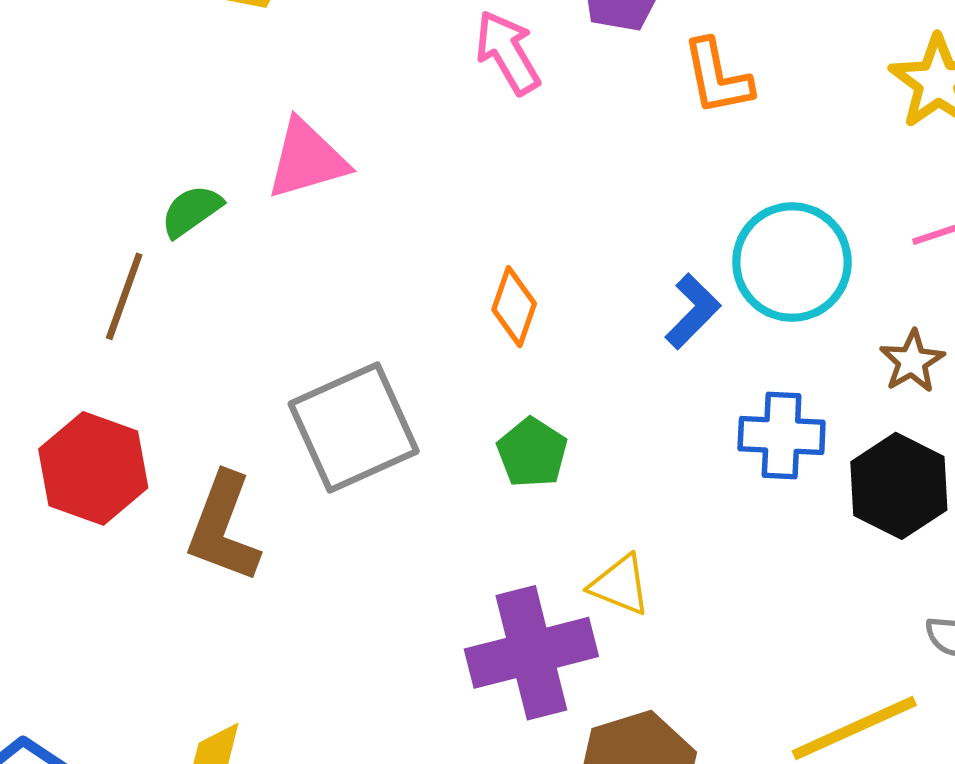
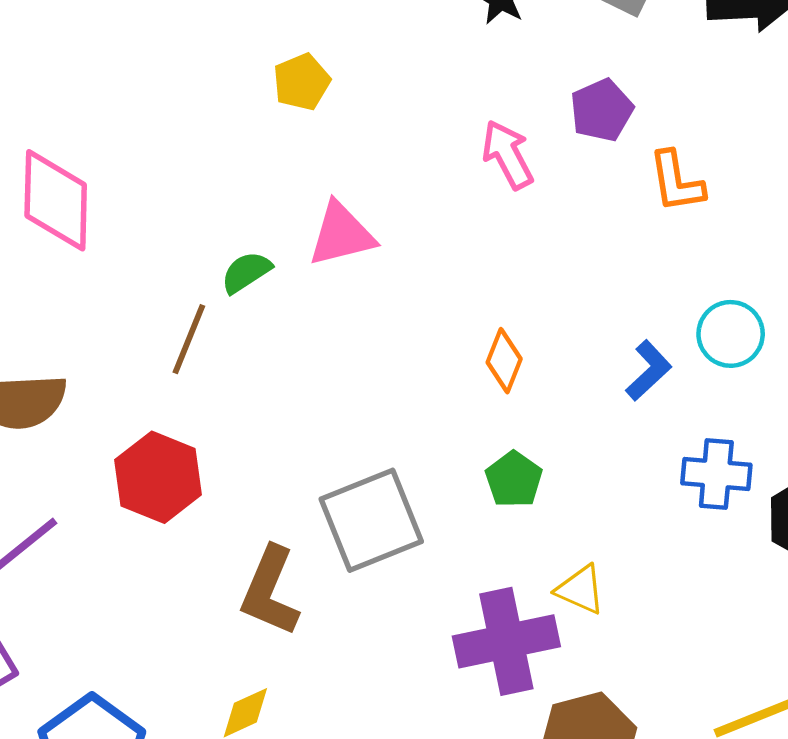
cyan circle: (792, 262) -> (731, 334), size x0.7
gray square: (354, 428) -> (371, 520), moved
brown L-shape: (223, 528) -> (270, 591), moved

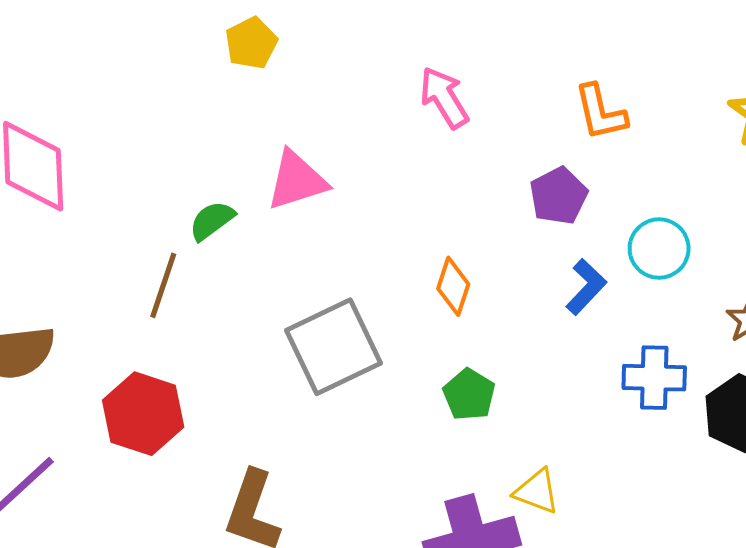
purple pentagon: (602, 110) -> (559, 196), moved
gray square: (371, 520) -> (333, 347), moved

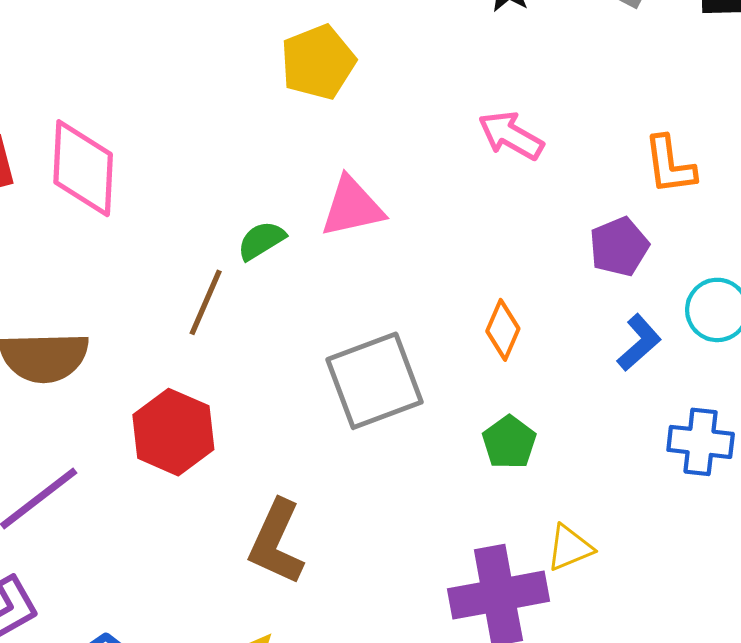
yellow pentagon: (251, 43) -> (318, 62), size x1.4
pink arrow: (444, 98) -> (511, 135), turned -34
yellow triangle: (537, 492) -> (570, 548), turned -48

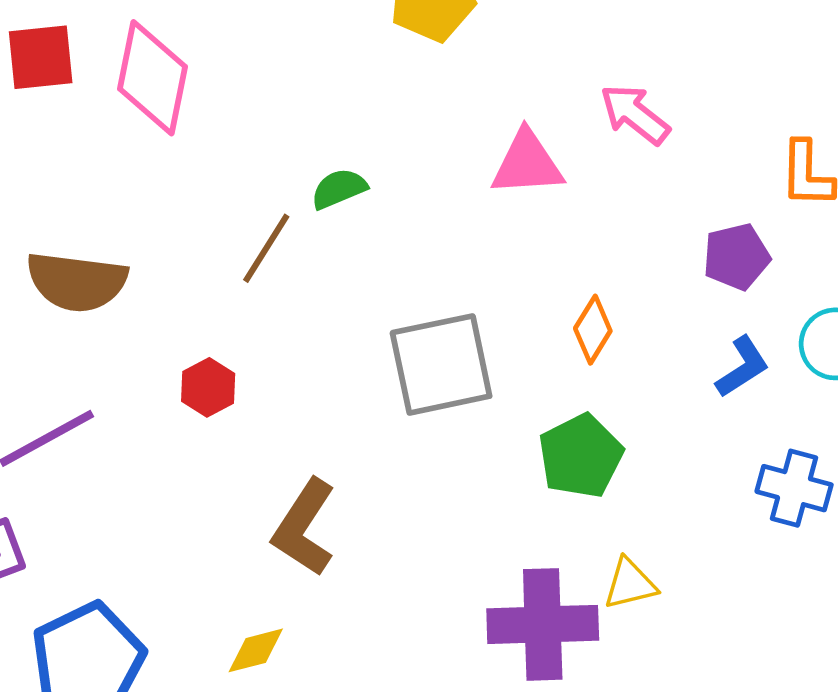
pink triangle: (352, 207) -> (527, 163), moved
red hexagon: (173, 432) -> (208, 387), size x0.6
green pentagon: (509, 442) -> (581, 456), size x1.4

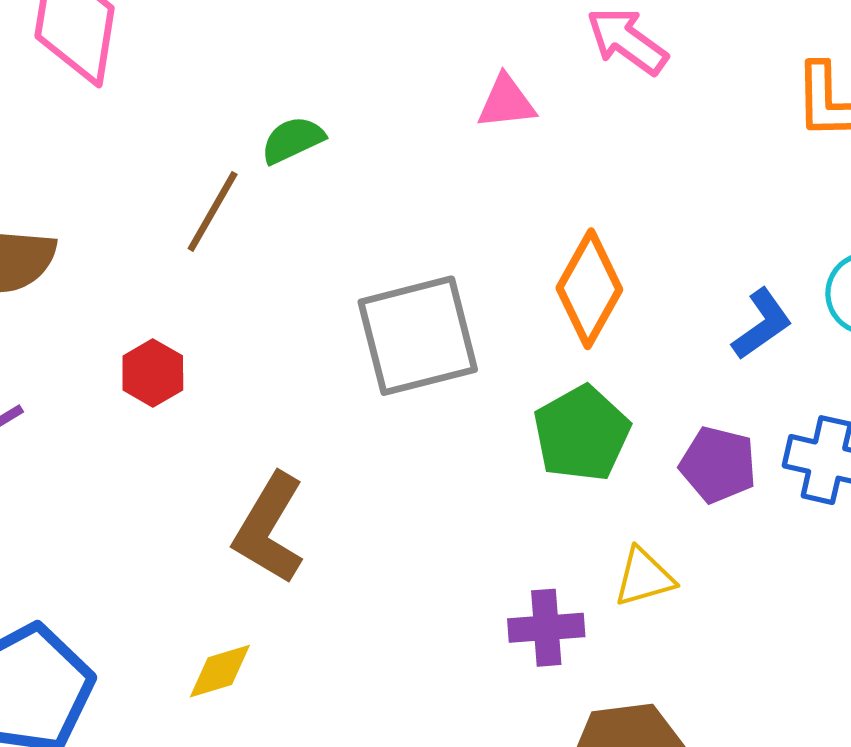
pink triangle: (527, 163) -> (506, 102), size x0.7
purple pentagon: (736, 257) -> (718, 465), moved, turned 30
orange diamond: (593, 330) -> (589, 289), size x1.5
purple cross: (543, 624) -> (546, 628), size x0.6

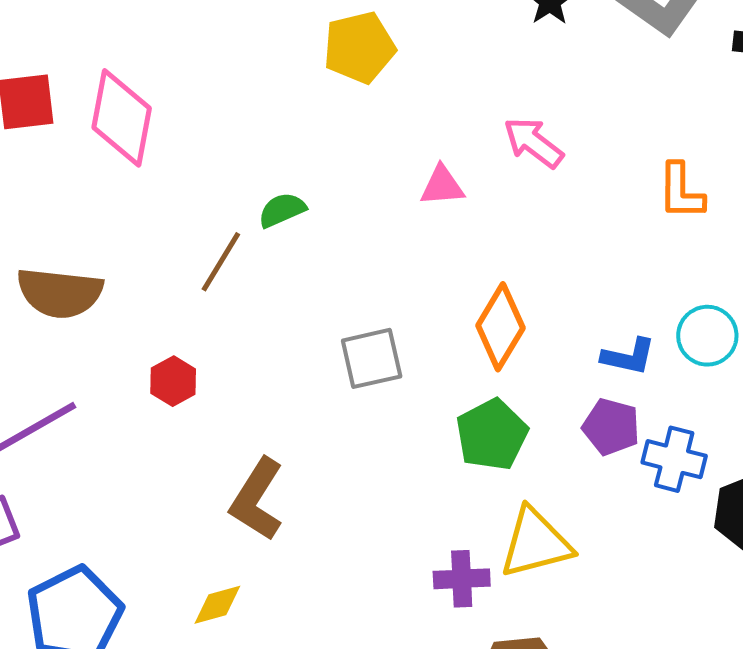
blue L-shape: (762, 324) -> (628, 357), turned 46
gray square: (418, 336) -> (372, 358), size x0.7
purple pentagon: (718, 465) -> (611, 427), moved
yellow triangle: (644, 577) -> (536, 543), size x1.6

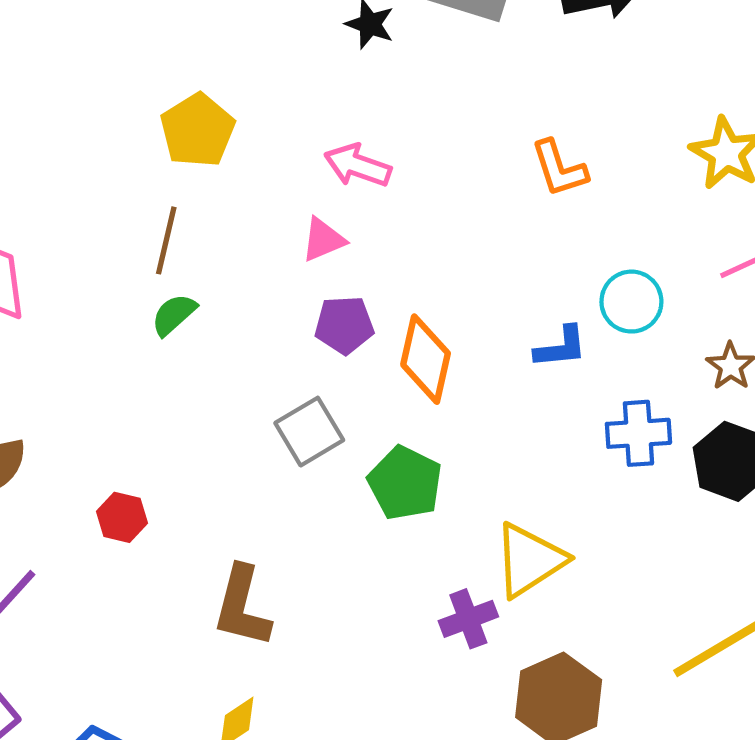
pink arrow: (533, 143) -> (358, 166), moved
brown line: (221, 262) -> (166, 240), moved
purple pentagon: (611, 427) -> (344, 325), moved
green pentagon: (492, 435) -> (405, 483), moved

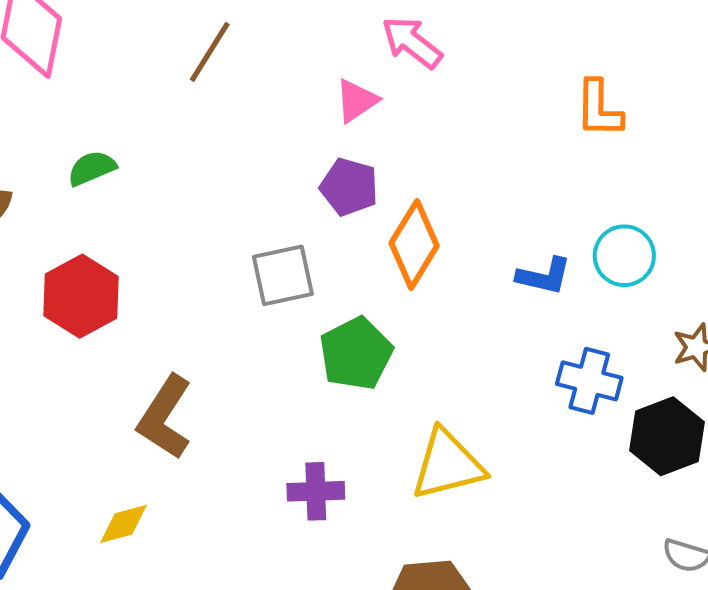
pink triangle: (323, 240) -> (356, 101), turned -30
green semicircle: (174, 315) -> (92, 168), moved
red hexagon: (122, 517) -> (81, 296), size x1.6
purple cross: (468, 619) -> (316, 491), moved

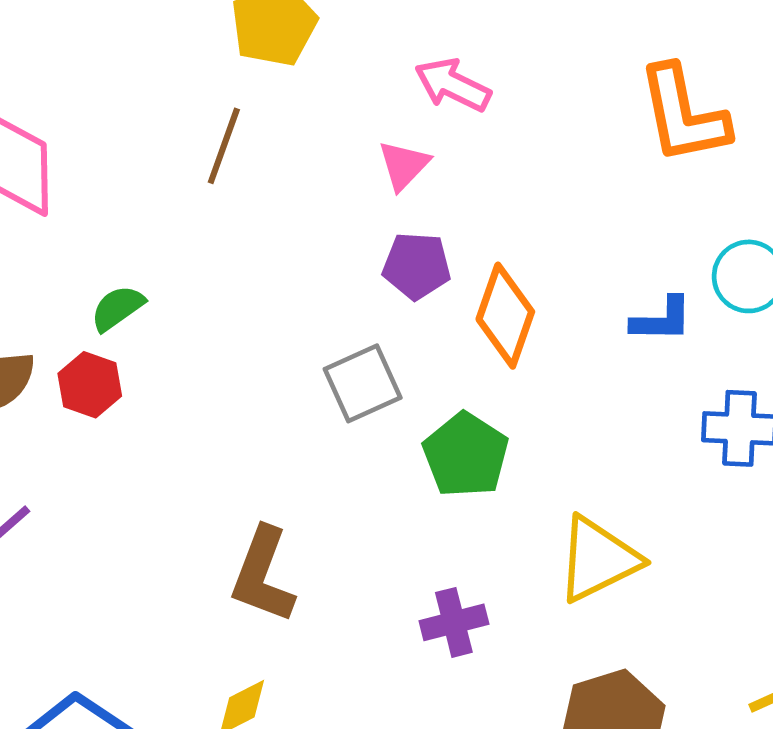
orange L-shape: (599, 109) -> (683, 115), size x1.5
red hexagon: (81, 296) -> (90, 385), moved, size x0.7

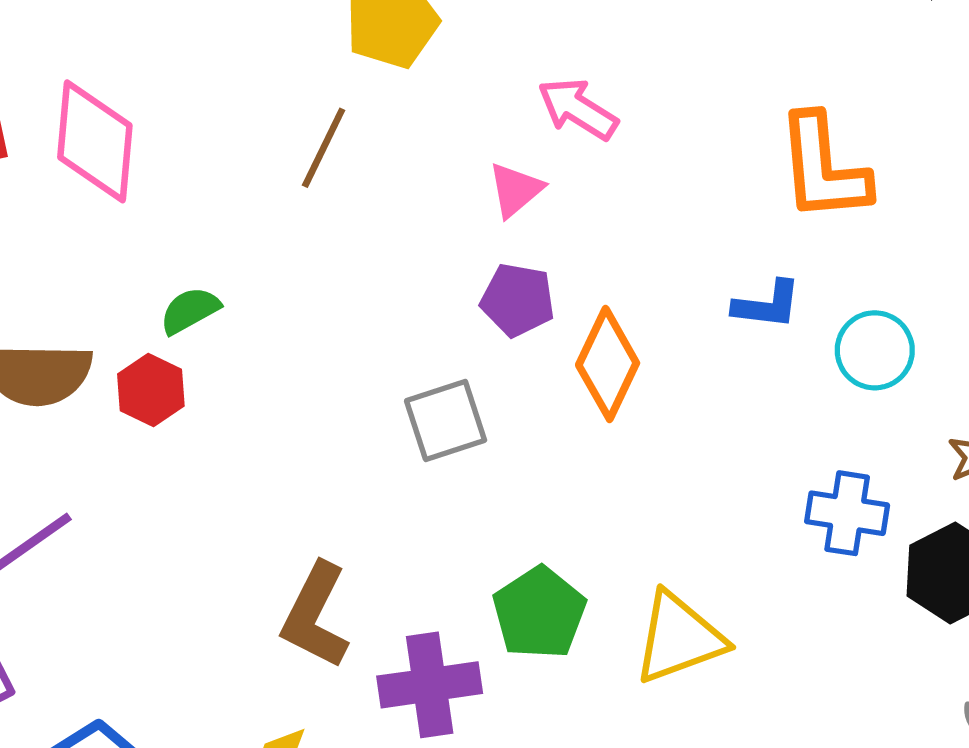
blue L-shape: (662, 320) -> (767, 305), moved
green pentagon: (466, 455) -> (539, 613), moved
purple cross: (454, 622) -> (430, 685), moved, size x1.4

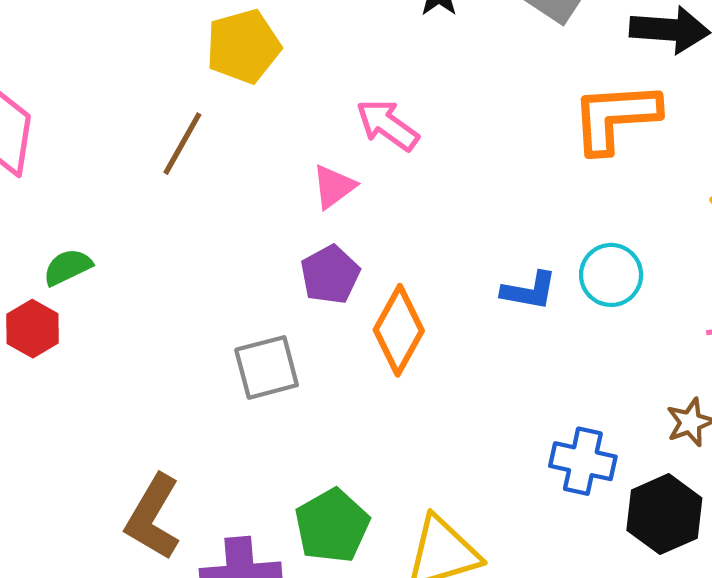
orange L-shape: (823, 168) -> (615, 117), moved, turned 88
purple pentagon: (518, 300) -> (330, 275), turned 30
cyan circle: (875, 350) -> (611, 275), moved

